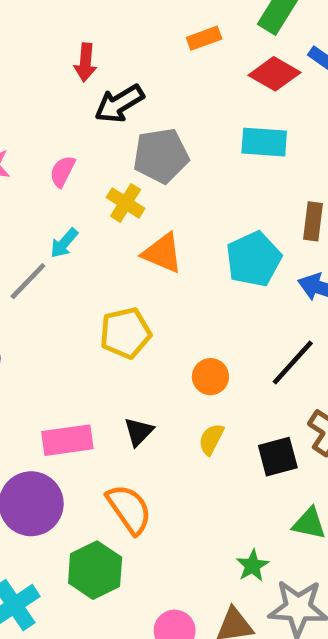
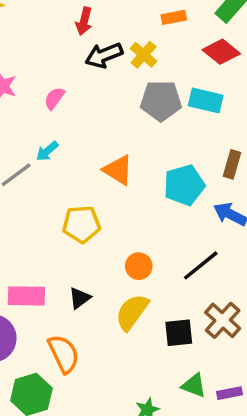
gray pentagon: (161, 156) -> (161, 101), moved
yellow cross: (126, 203) -> (144, 55), moved
yellow semicircle: (211, 439) -> (132, 312), size x1.6

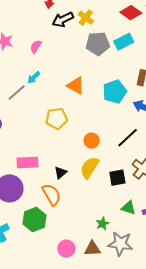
cyan rectangle: (206, 101) -> (124, 42), turned -36
black triangle: (80, 298) -> (61, 173), moved

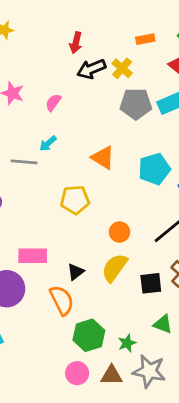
gray line: (17, 92) -> (24, 162), turned 42
green hexagon: (34, 220) -> (89, 335), moved

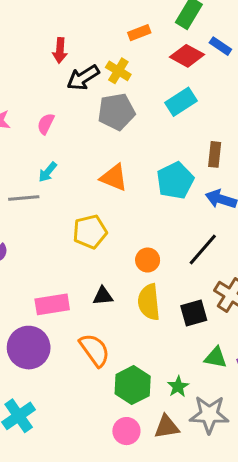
gray pentagon: (136, 104) -> (116, 112), moved
yellow semicircle: (115, 268) -> (149, 302), turned -32
black triangle: (76, 272) -> (103, 296), moved, turned 42

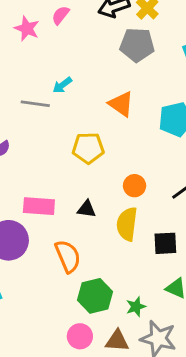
pink semicircle: (46, 124) -> (61, 15), moved

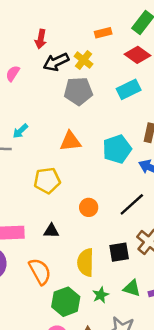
orange triangle: (121, 104) -> (70, 141), turned -35
yellow semicircle: (127, 224) -> (85, 262), moved
green star: (136, 307) -> (101, 295), moved

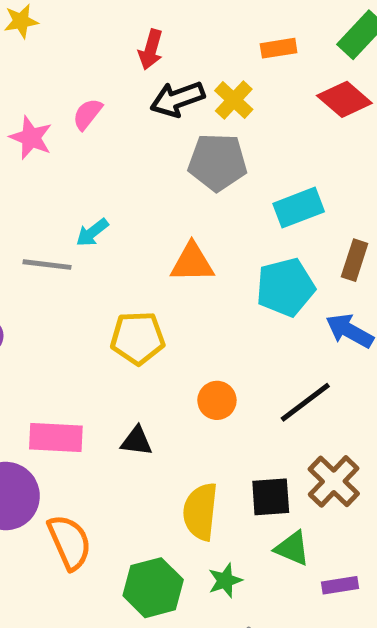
cyan rectangle: (129, 89) -> (299, 208), moved
orange semicircle: (40, 271) -> (69, 542), moved
green triangle: (132, 288) -> (292, 548), moved

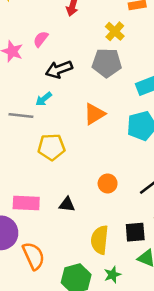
black arrow: (177, 99) -> (59, 69), moved
orange triangle: (192, 263) -> (94, 114), turned -30
yellow pentagon: (138, 338) -> (51, 147), moved

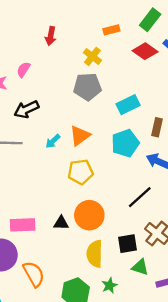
black arrow: (59, 69) -> (26, 109), moved
cyan arrow: (44, 99) -> (53, 141), moved
yellow pentagon: (51, 147) -> (81, 172), moved
orange circle: (108, 183) -> (89, 215), moved, size x1.6

